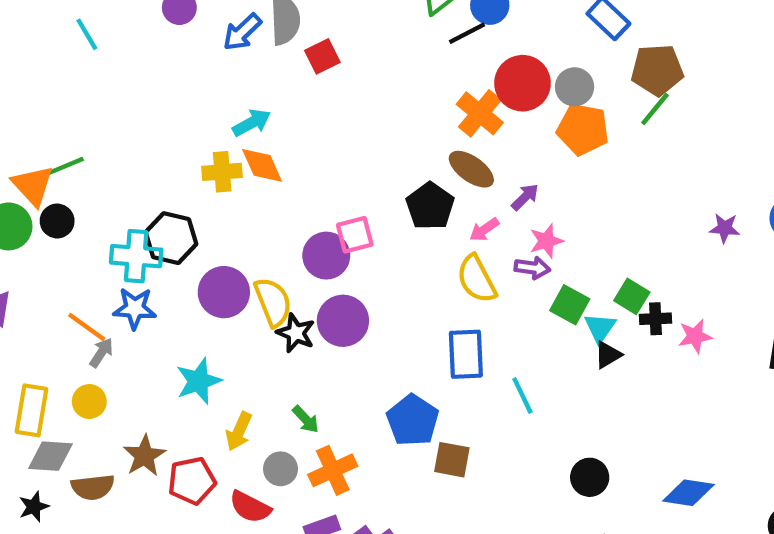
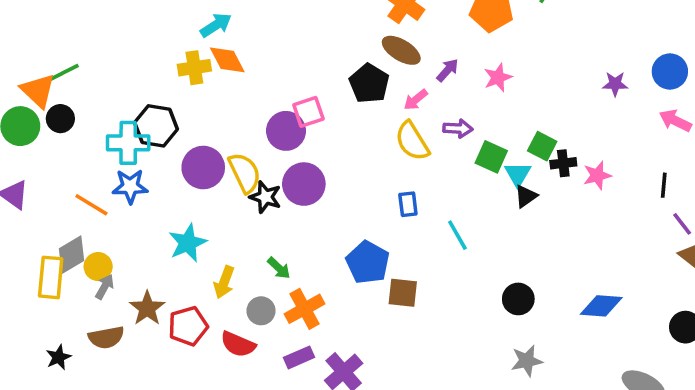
pink star: (546, 241) -> (498, 78), moved
gray arrow: (101, 353) -> (105, 287), moved
blue rectangle: (466, 354) -> (408, 204), size x0.6
gray diamond: (50, 456) -> (71, 255), moved, turned -30

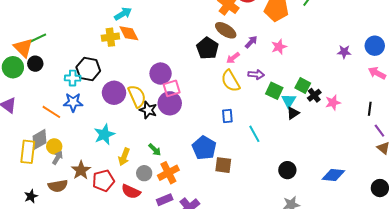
pink square: (308, 112) -> (172, 88), moved
cyan cross: (128, 143) -> (73, 78), size x0.7
black cross: (563, 163) -> (314, 95), turned -32

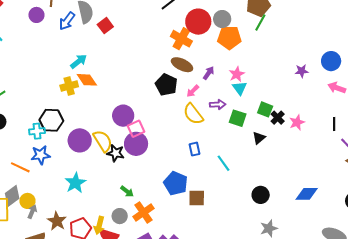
cyan triangle: (289, 101) -> (240, 88), moved
yellow arrow: (124, 157) -> (99, 225), moved

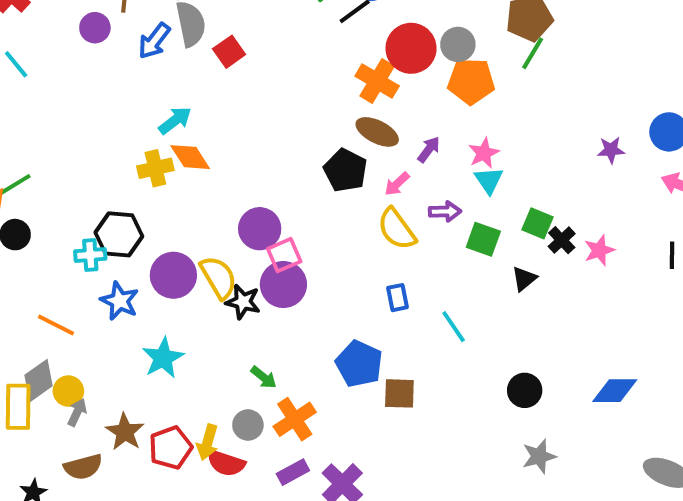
blue star: (41, 155) -> (120, 301), moved, turned 30

